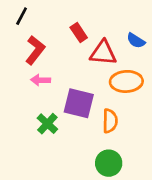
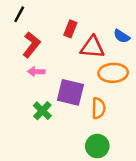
red rectangle: (79, 32) -> (70, 29), turned 56

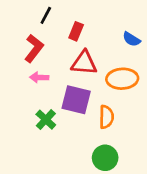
black line: (19, 14) -> (46, 15), moved
red triangle: (92, 47) -> (84, 63), moved

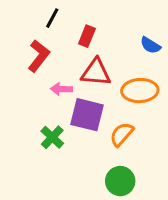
pink arrow: (39, 77) -> (61, 89), moved
orange semicircle: (106, 117) -> (122, 134), turned -140

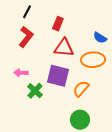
black line: (52, 18) -> (27, 12), moved
blue semicircle: (150, 45) -> (100, 38), moved
pink arrow: (61, 89) -> (21, 73), moved

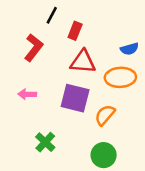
black line: (27, 12) -> (52, 15), moved
blue semicircle: (100, 38) -> (129, 49), turned -48
green cross: (35, 91) -> (45, 142), moved

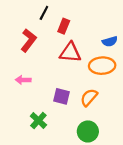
purple square: (75, 98) -> (61, 96), moved, size x0.7

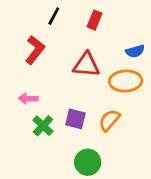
red rectangle: (64, 26) -> (94, 20), moved
green cross: (38, 120) -> (43, 126), moved
green circle: (88, 131) -> (88, 162), moved

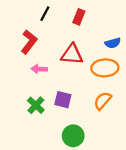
pink arrow: (28, 99) -> (39, 69), moved
orange semicircle: (109, 120) -> (103, 101), moved

